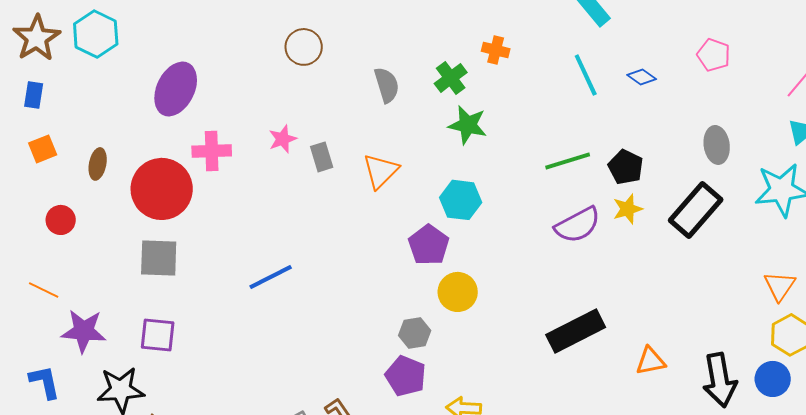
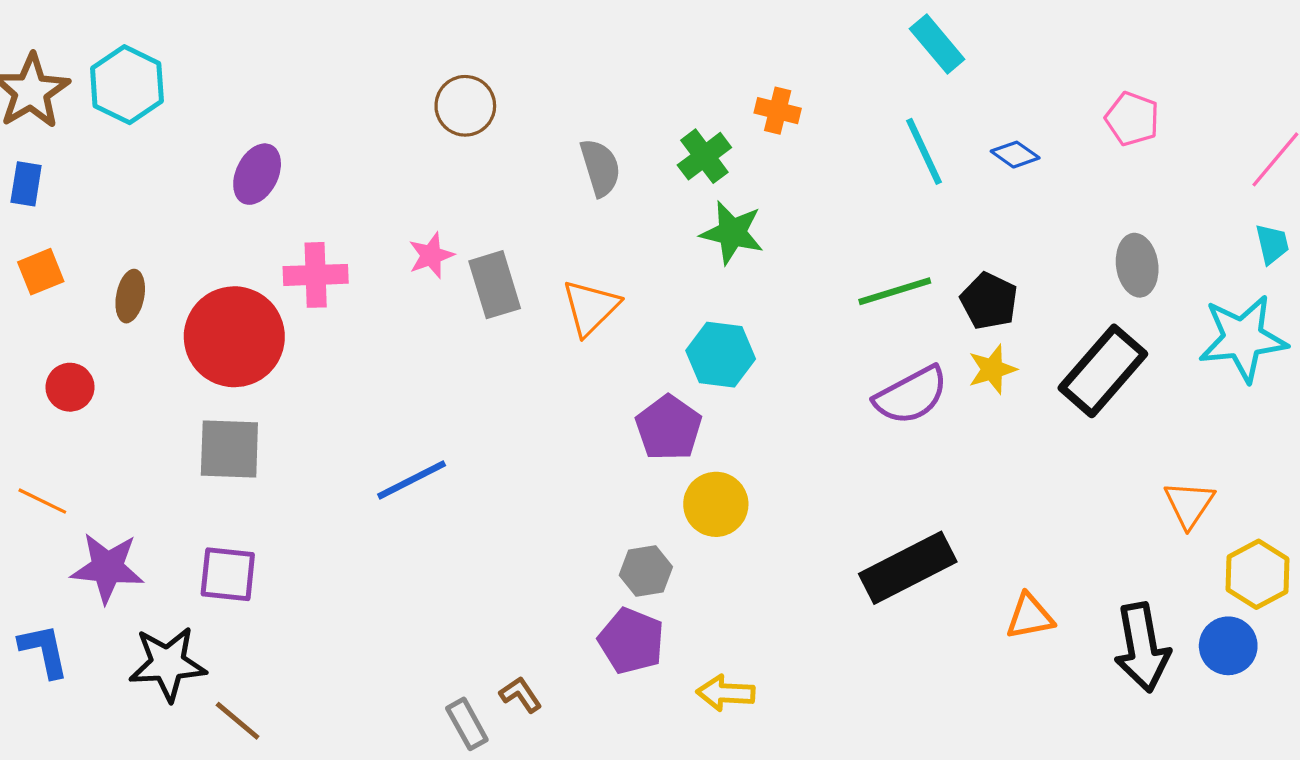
purple ellipse: (176, 89) -> (257, 174), size x0.7
gray rectangle: (322, 157) -> (495, 285), size x1.4
orange triangle: (780, 286) -> (1189, 504), moved

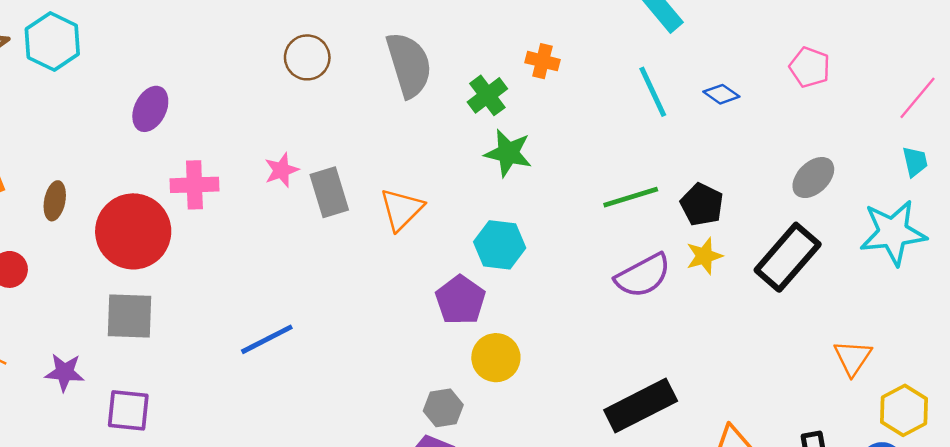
gray semicircle: (600, 168) -> (409, 65), moved, size x1.5
gray ellipse: (1137, 265) -> (813, 178), turned 54
purple star: (107, 568) -> (65, 372), moved, size x0.7

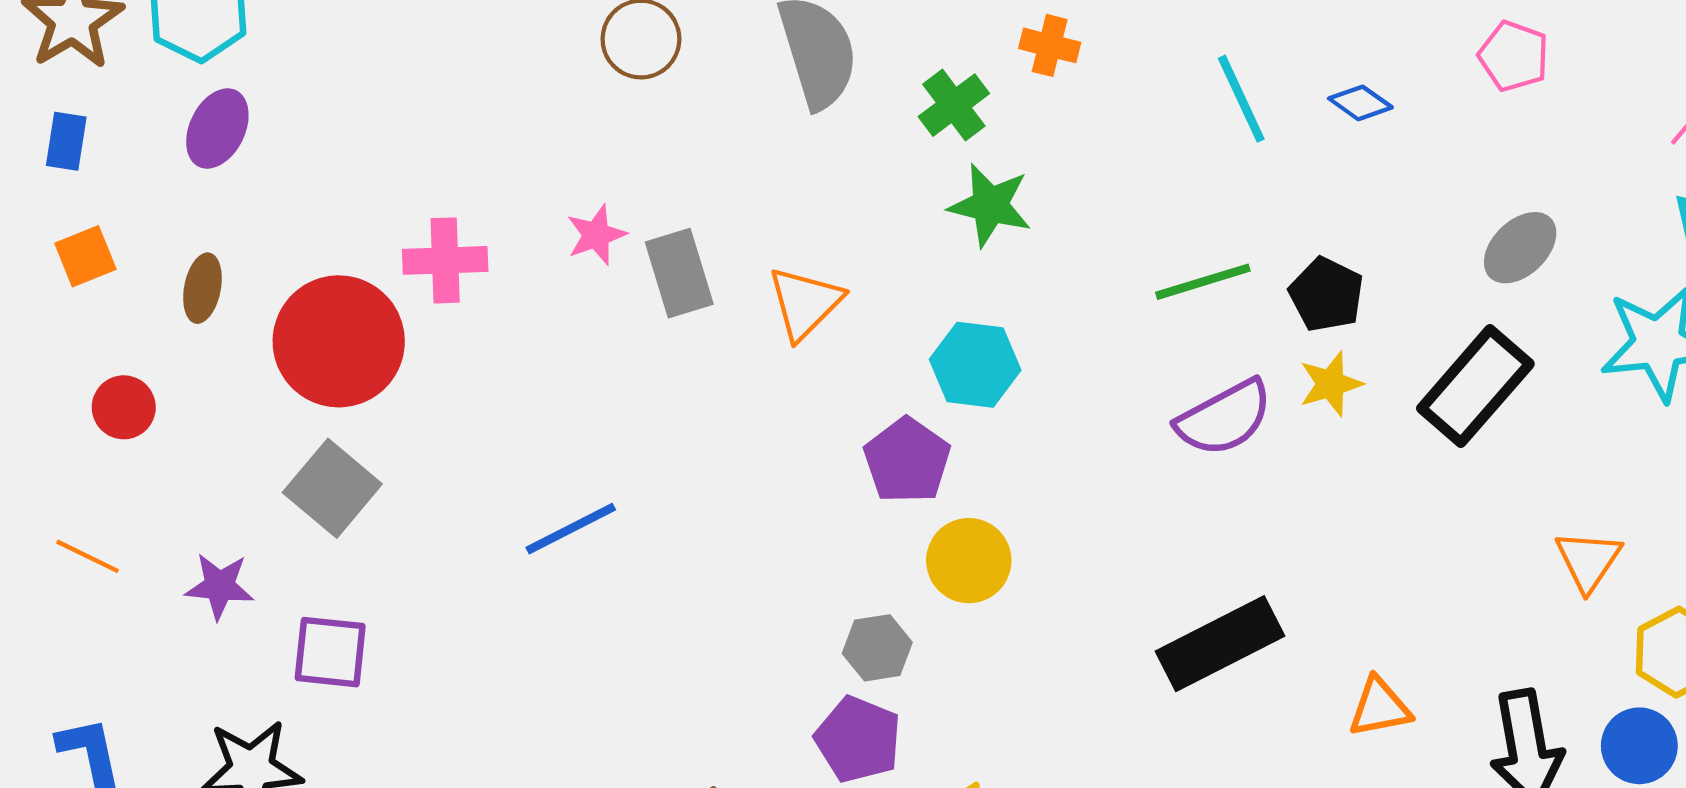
purple ellipse: (150, 109) -> (217, 128), moved
gray square: (130, 316) -> (332, 488), turned 38

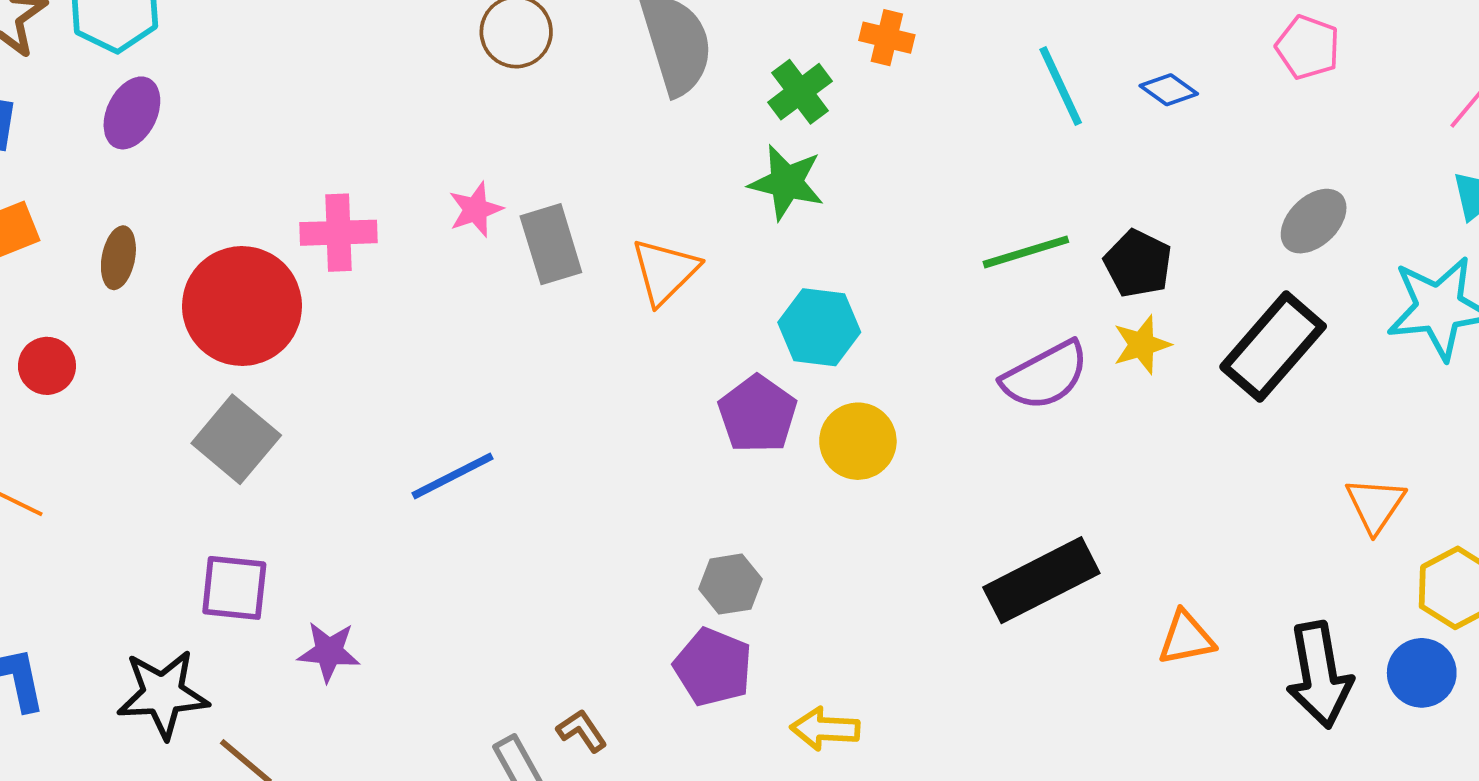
green star: (990, 205) -> (786, 182), moved
yellow circle: (969, 561) -> (858, 441), moved
purple star: (220, 586) -> (329, 652), moved

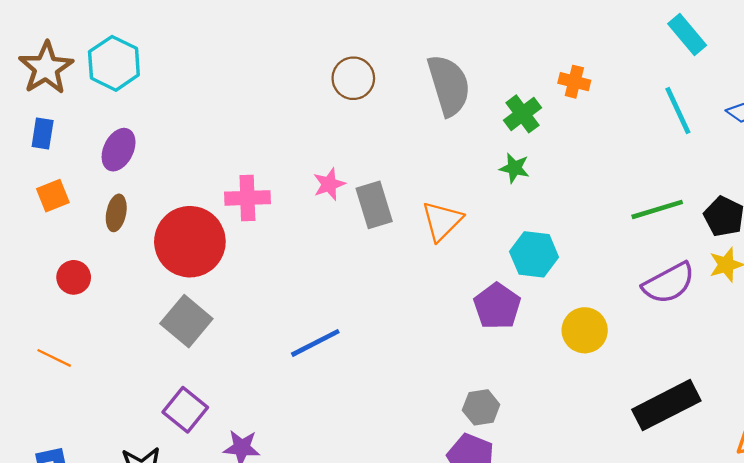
purple ellipse: (132, 113) -> (119, 150), moved
green star: (786, 182) -> (514, 168), size x0.7
yellow circle: (858, 441) -> (585, 330), moved
purple square: (234, 588) -> (185, 410), turned 33

